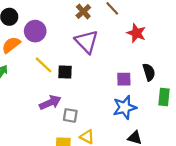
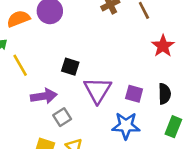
purple triangle: (87, 42) -> (98, 90), moved
yellow line: (44, 65) -> (20, 65), moved
gray square: (70, 115) -> (62, 117), turned 32

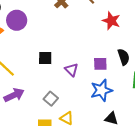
purple triangle: (98, 90) -> (71, 70), size x0.6
purple arrow: (44, 96) -> (14, 95), moved

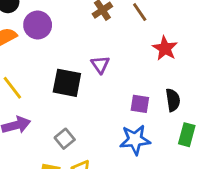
black square: (45, 58) -> (67, 83), size x1.5
purple triangle: (71, 70) -> (100, 65), moved

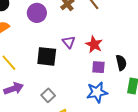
purple circle: (38, 25) -> (37, 13), moved
red star: (165, 48) -> (94, 44), moved

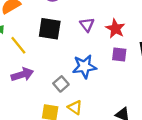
black square: (47, 56) -> (50, 29), moved
blue star: (97, 92) -> (84, 67), moved

